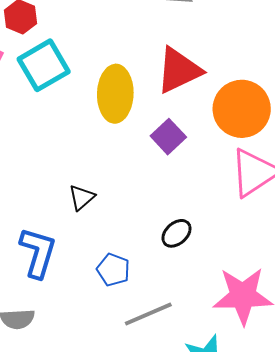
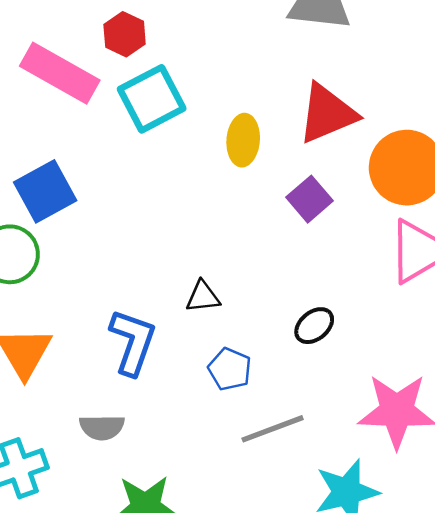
yellow ellipse: (115, 94) -> (243, 140), size x0.7
black triangle: (82, 197) -> (203, 297), moved, turned 32

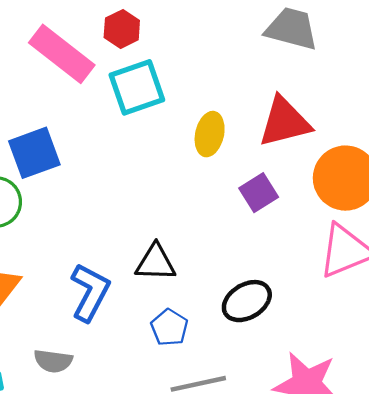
black triangle: (203, 297) -> (156, 263), size x1.4
black ellipse: (314, 326) -> (247, 301), size x1.4

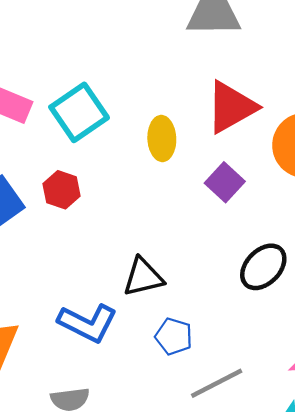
red hexagon: (122, 29) -> (62, 190), moved
blue L-shape: (90, 292) -> (88, 323), turned 104
black ellipse: (247, 301) -> (263, 267), moved

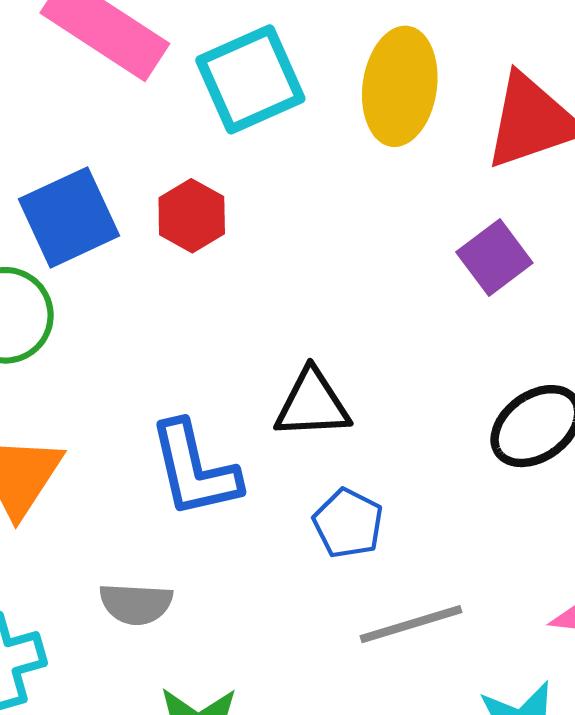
yellow ellipse: (162, 139) -> (400, 86), moved, size x1.4
blue L-shape: (88, 323) -> (194, 470), turned 40

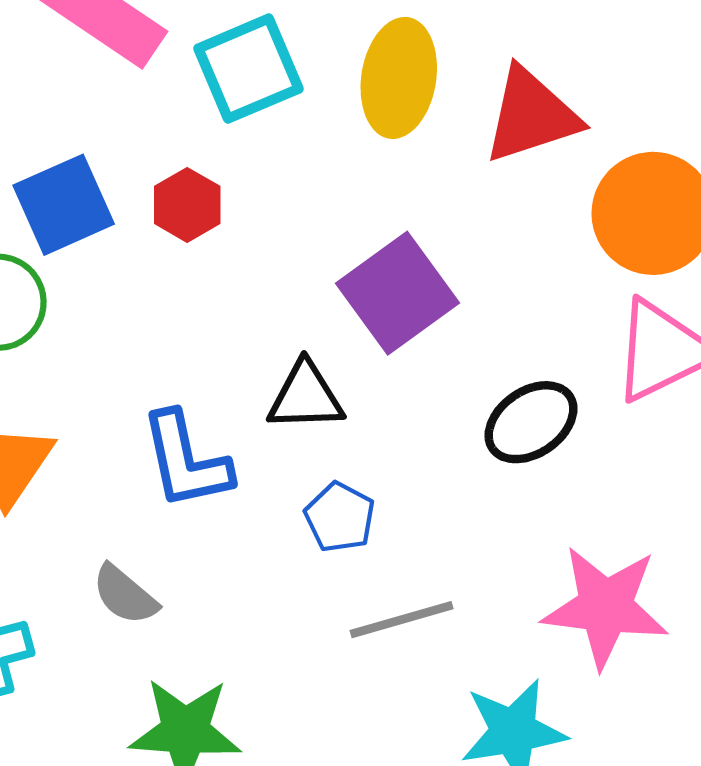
purple square: (494, 257) -> (397, 293), moved, size x1.6
gray semicircle: (136, 604) -> (125, 595), turned 36

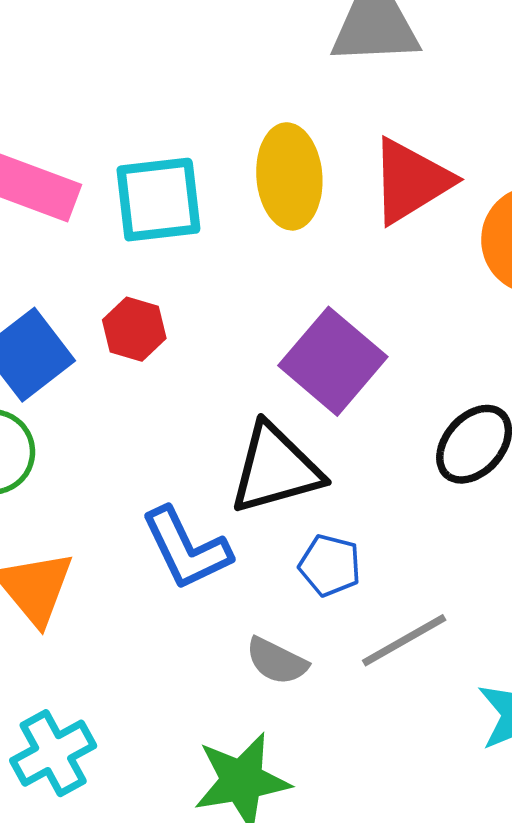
cyan square: (248, 69) -> (158, 200), turned 30
black triangle: (306, 396) -> (276, 469), size x1.4
gray semicircle: (125, 595) -> (277, 661), moved

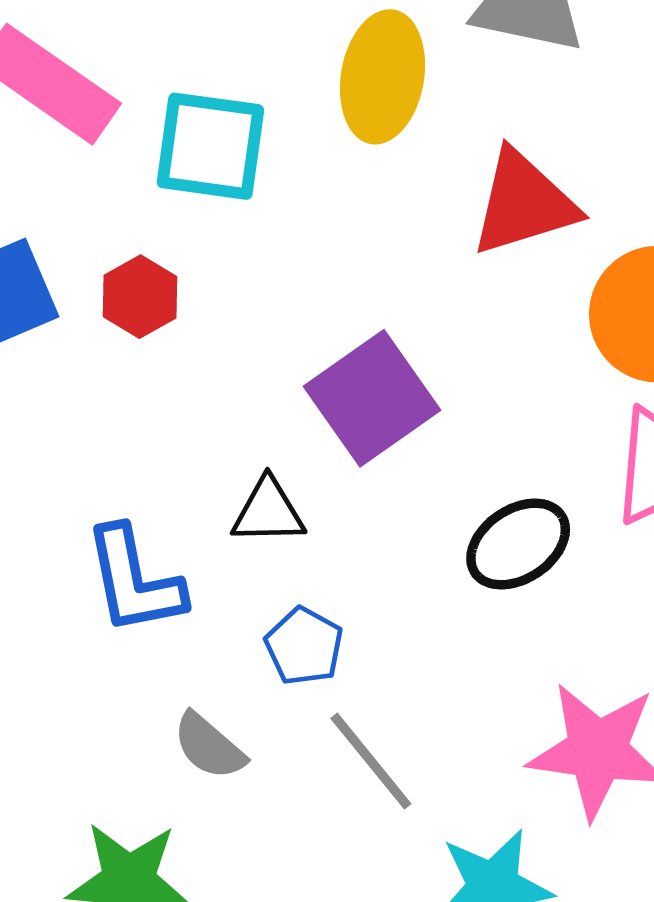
yellow ellipse: (289, 176) -> (382, 77), moved
black triangle: (276, 469) -> (268, 511), size x0.6
gray line: (404, 640) -> (371, 761), turned 66

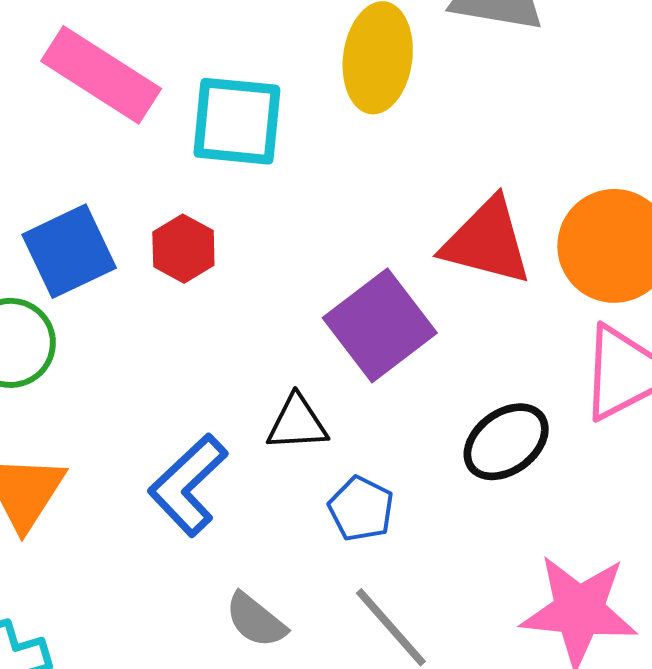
red triangle: (524, 203) -> (487, 242), moved, turned 34
blue L-shape: (134, 581) -> (188, 485), turned 60
blue pentagon: (304, 646) -> (361, 509), moved

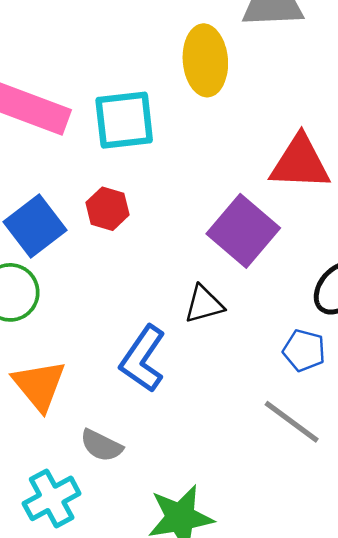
blue pentagon: (361, 509) -> (304, 350), moved
gray semicircle: (256, 620) -> (101, 445), moved

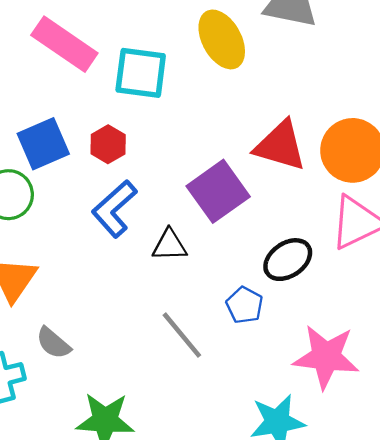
yellow ellipse: (205, 60) -> (222, 39), turned -38
blue L-shape: (143, 359) -> (114, 209), moved
gray line: (292, 422) -> (182, 335), moved

